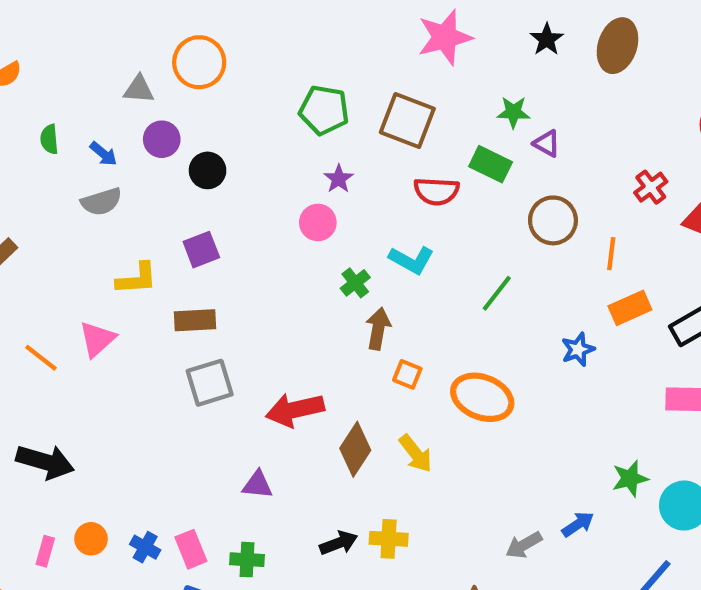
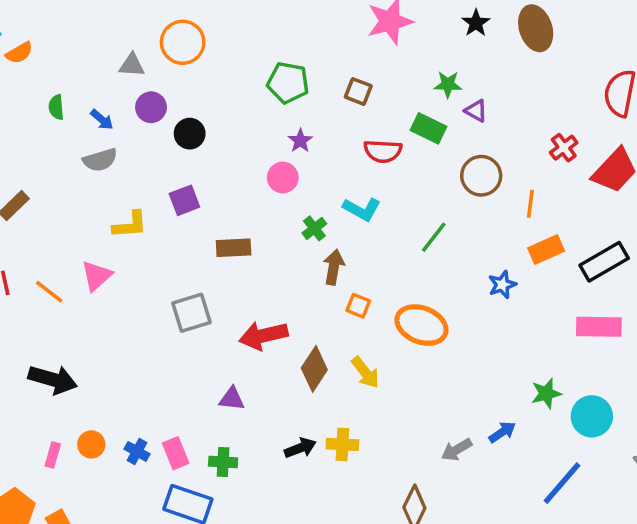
brown ellipse: (617, 46) -> (536, 28), turned -36
brown square: (407, 120) -> (358, 91), size x0.6
brown rectangle: (195, 320) -> (234, 248), moved

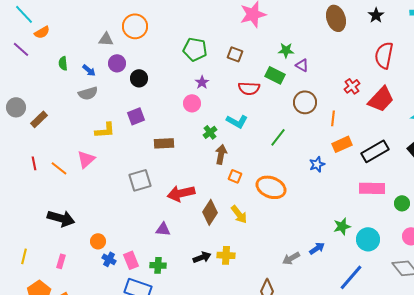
black star: (476, 23) -> (376, 15), moved
orange circle: (91, 444) -> (98, 241), moved

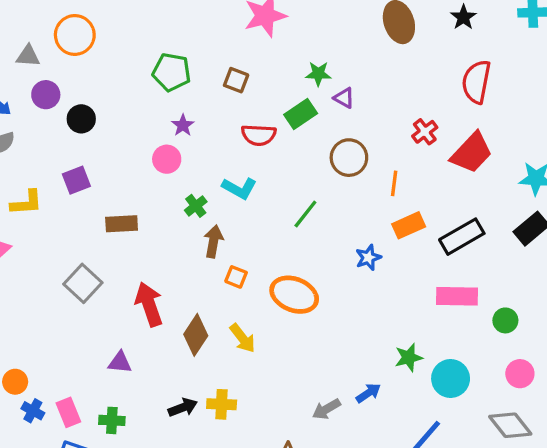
green rectangle: (275, 75) -> (301, 114), turned -60
gray square: (140, 180) -> (83, 283), turned -30
red arrow: (181, 193) -> (149, 304), turned 84

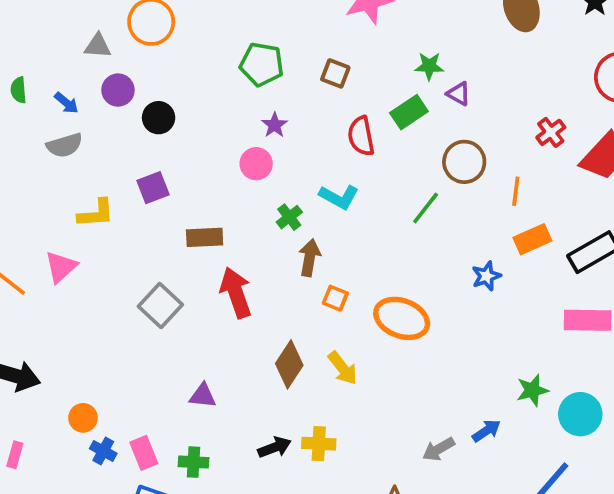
red semicircle: (259, 135) -> (361, 136), turned 76
green line: (305, 214) -> (426, 208), moved
red arrow: (149, 304) -> (236, 293), moved

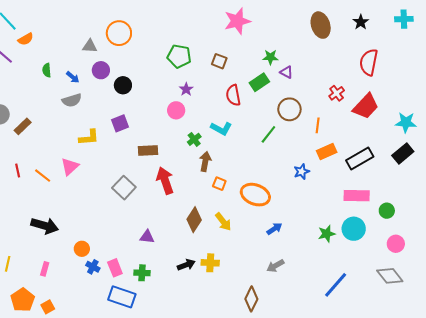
cyan circle: (580, 414) -> (354, 229), moved
blue arrow: (486, 431) -> (274, 229), moved

